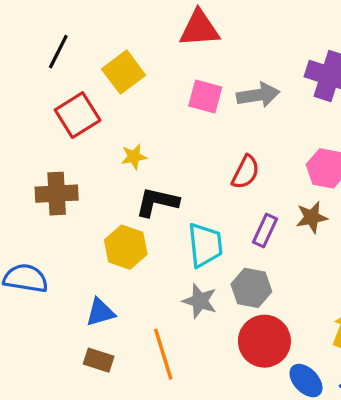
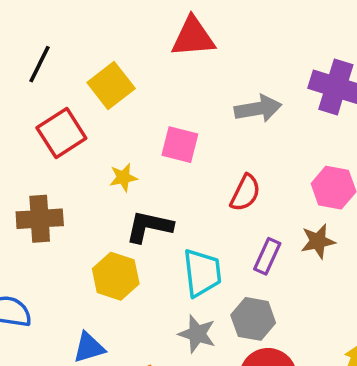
pink square: (205, 96) -> (180, 145), moved

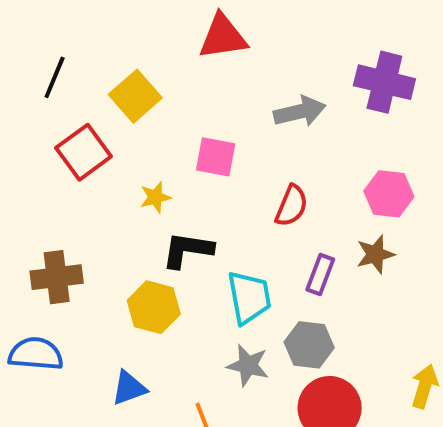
brown cross: (40, 219) -> (57, 277), moved

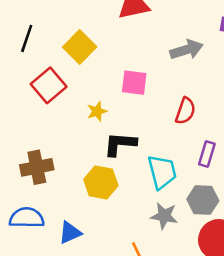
blue triangle: (129, 388) -> (70, 233), moved

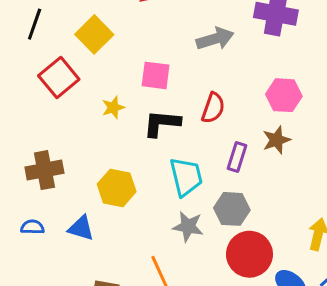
black L-shape: (120, 144) -> (162, 123), moved
blue semicircle: (27, 218) -> (32, 227), size x0.6
blue triangle: (70, 233) -> (81, 228), moved, turned 40

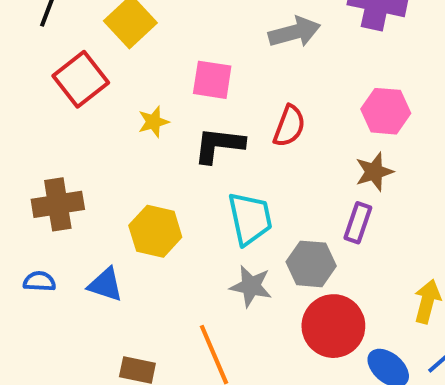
purple rectangle: (237, 157) -> (358, 223), moved

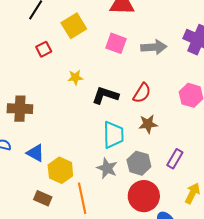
red square: (81, 79) -> (44, 49), size x0.6
pink square: (212, 80) -> (116, 43), moved
brown star: (374, 172) -> (148, 124), moved
purple rectangle: (358, 223) -> (175, 159), moved
yellow hexagon: (155, 231) -> (60, 170), moved

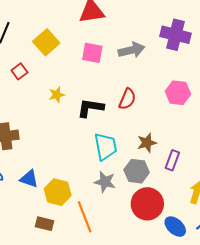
brown star: (148, 124) -> (147, 143), moved

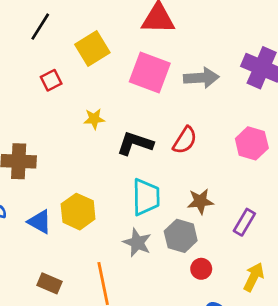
pink square: (92, 53) -> (150, 72), size x1.4
purple rectangle: (172, 160) -> (244, 222), moved
yellow hexagon: (58, 192) -> (78, 212), moved
red circle: (147, 204) -> (201, 269), moved, size x0.5

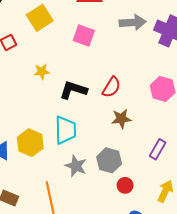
pink square: (150, 72) -> (84, 36), size x0.7
gray arrow: (201, 78) -> (133, 22), moved
cyan trapezoid: (146, 197) -> (65, 130), moved
brown star: (200, 201) -> (121, 119), moved

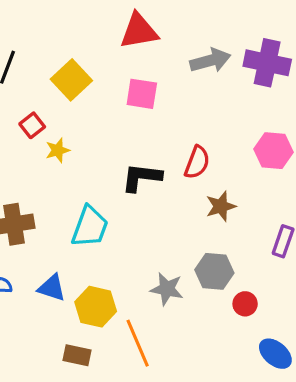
yellow star: (42, 72) -> (58, 150), moved
cyan trapezoid: (65, 130) -> (90, 227), moved, turned 32
yellow hexagon: (30, 143) -> (96, 307), moved

